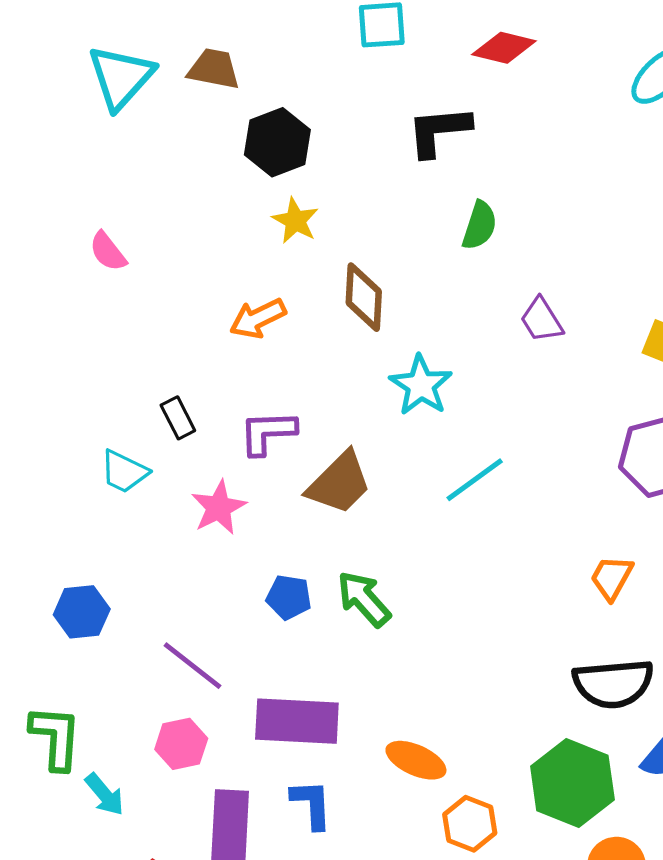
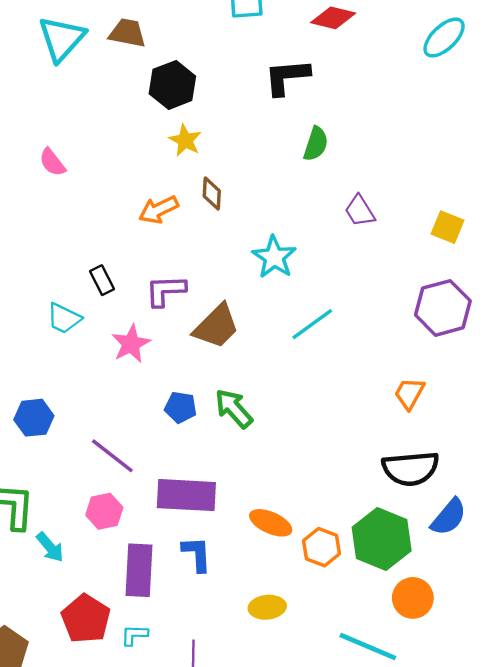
brown diamond: (364, 297) -> (212, 194), moved, size x0.7
orange hexagon: (470, 824) -> (322, 547), moved

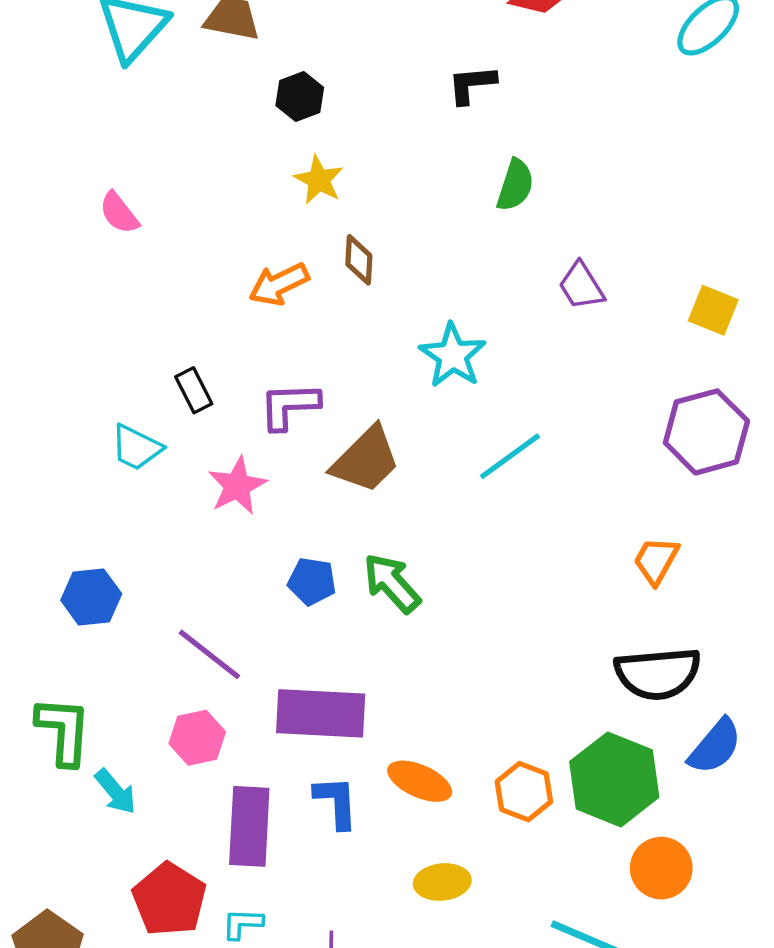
black L-shape: (287, 77) -> (472, 84), size x0.7
black hexagon: (172, 85) -> (300, 96), size x0.7
orange ellipse: (271, 523) -> (420, 781), moved

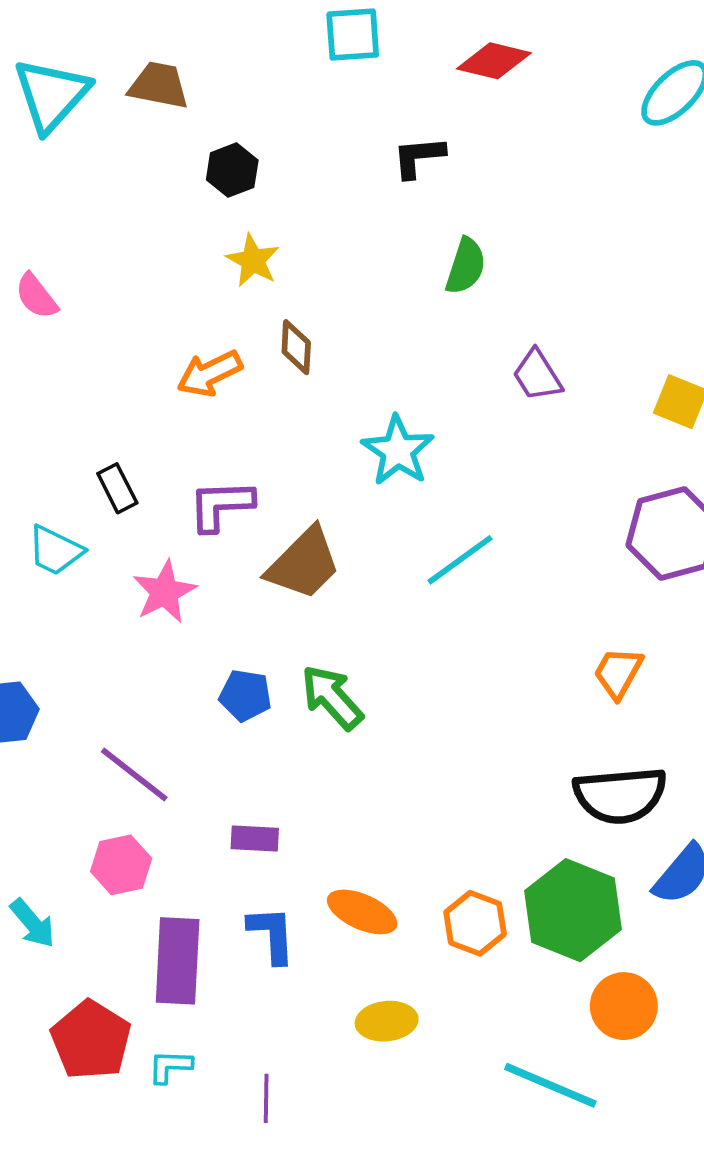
purple rectangle: (321, 713) -> (255, 839), size x0.5

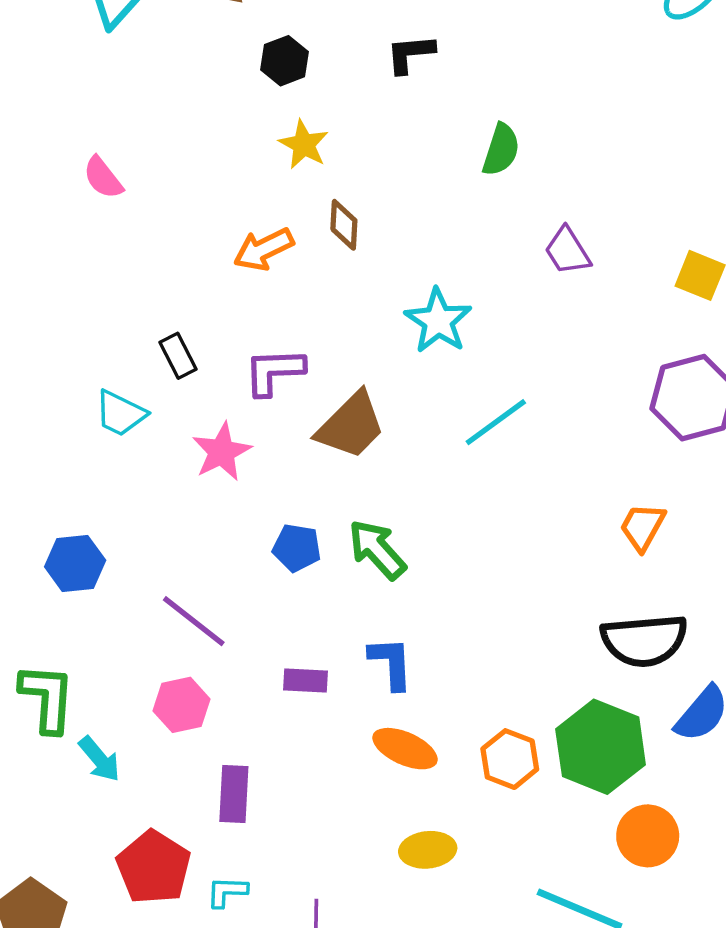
black L-shape: (419, 157) -> (410, 54), moved
blue L-shape: (272, 935) -> (391, 663), moved
purple rectangle: (178, 961) -> (234, 794), size x0.7

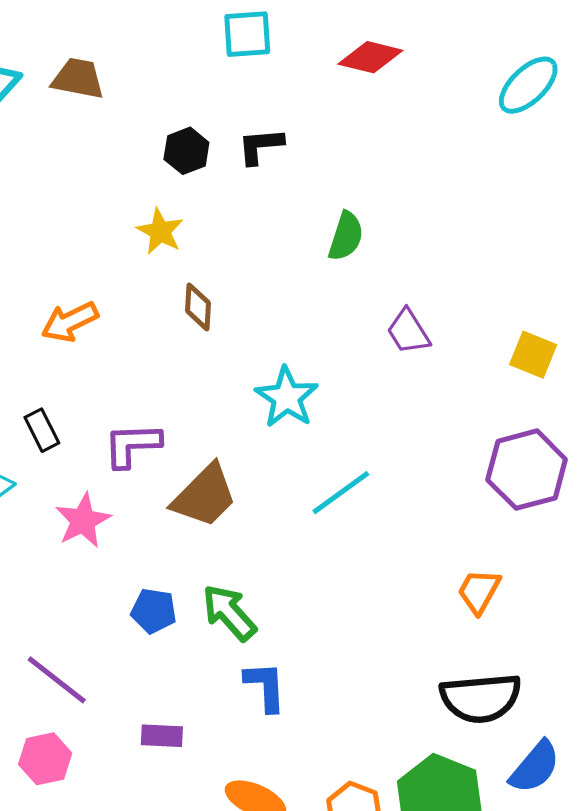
black hexagon: (285, 61) -> (186, 151), moved
orange arrow: (264, 249) -> (70, 322), moved
blue L-shape: (391, 663) -> (265, 686), moved

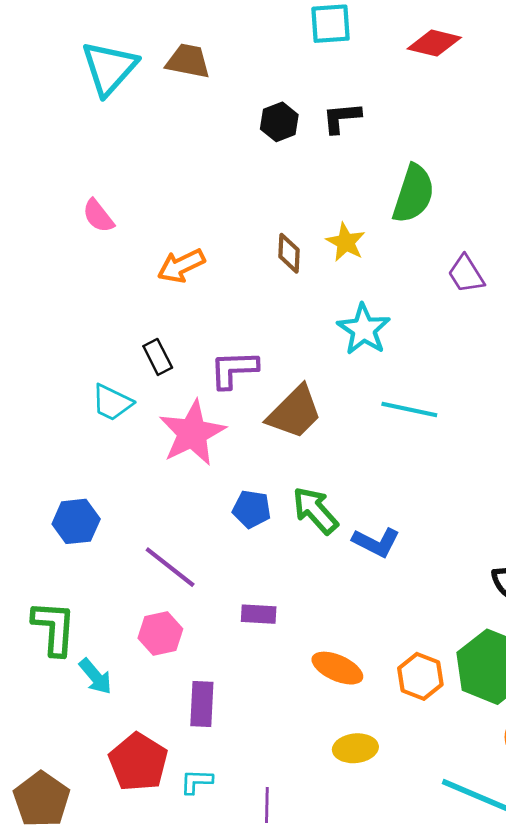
yellow star: (160, 231) -> (346, 242), moved
green semicircle: (346, 236) -> (413, 194), size x1.4
cyan line: (341, 493) -> (409, 409), turned 48
pink star: (83, 521) -> (192, 433), size x1.4
blue L-shape: (265, 686) -> (376, 542), moved, turned 120

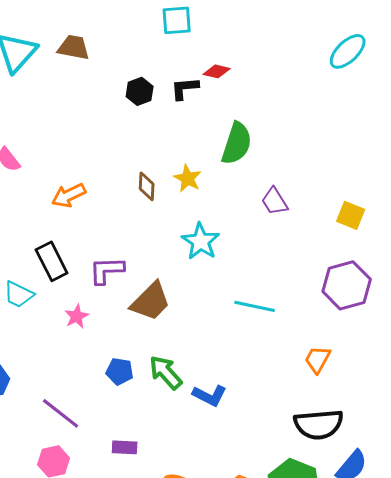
red diamond: (434, 43) -> (217, 71), moved, size x0.7
black rectangle: (158, 357) -> (52, 261), size x1.5
cyan line: (409, 409) -> (255, 306), moved
pink star: (192, 433) -> (77, 316), size x0.5

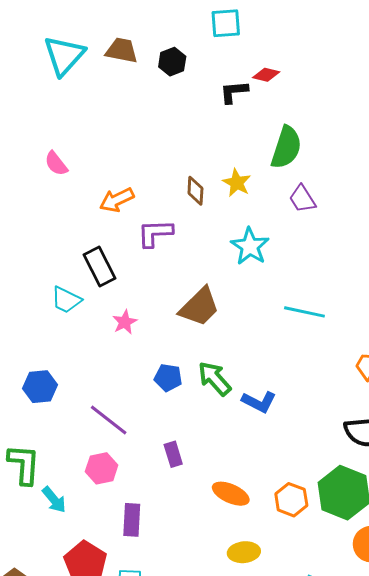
black hexagon: (140, 91) -> (172, 62), moved
purple trapezoid: (275, 201) -> (302, 199), moved
purple L-shape: (107, 270) -> (155, 233), moved
purple rectangle: (125, 447) -> (173, 454), turned 70

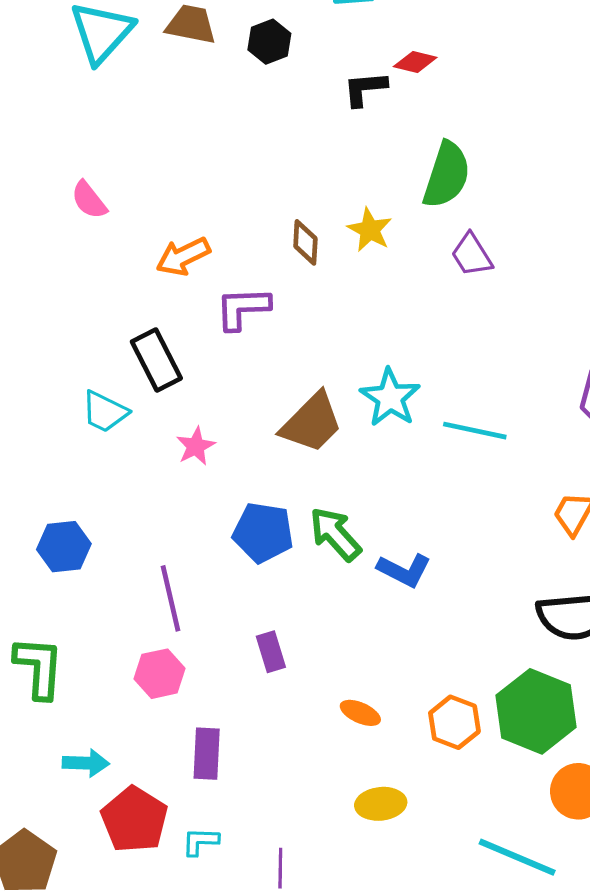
cyan star: (250, 246) -> (390, 398), moved
blue pentagon: (168, 378) -> (263, 532), size x1.4
purple line: (109, 420) -> (171, 598), turned 39
orange ellipse: (231, 494) -> (360, 713), size x0.7
cyan arrow: (54, 500) -> (86, 763), moved, turned -48

